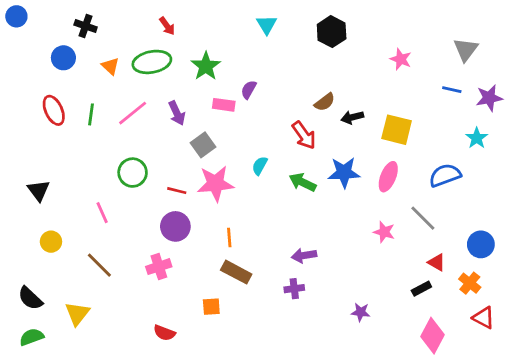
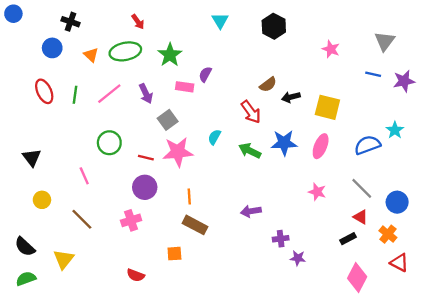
cyan star: (477, 138) -> (395, 130), moved
gray line: (423, 218) -> (362, 188), moved
purple cross: (294, 289) -> (281, 239), moved

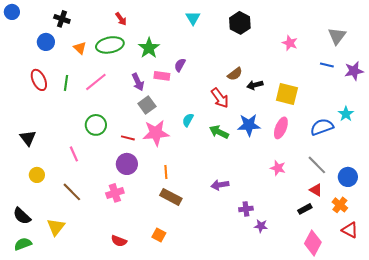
purple arrow: (146, 94) -> (138, 82), moved
orange square: (174, 254) -> (159, 235), moved, turned 32

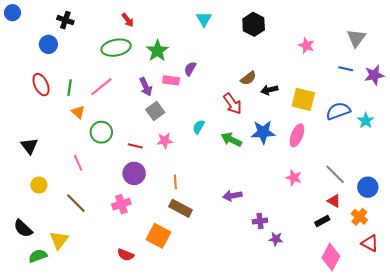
orange triangle: (80, 48) -> (78, 112), moved
blue semicircle: (322, 127) -> (338, 111), moved
pink star: (156, 133) -> (165, 141), size x0.6
orange square: (159, 235) -> (158, 236), moved, size x1.6
green semicircle: (23, 244) -> (38, 256), moved

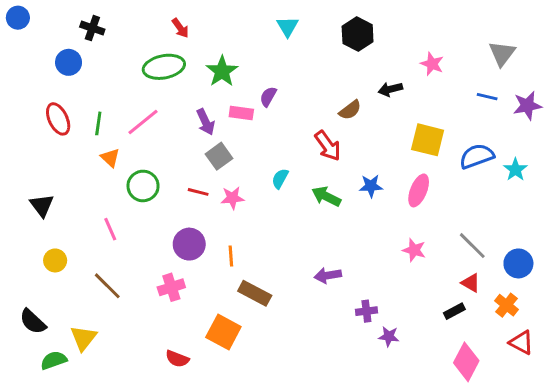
black arrow: (269, 90) -> (390, 89), moved
blue star: (263, 132) -> (371, 186), size x0.7
red line: (135, 146) -> (198, 192), moved
orange line: (175, 182) -> (231, 256), moved

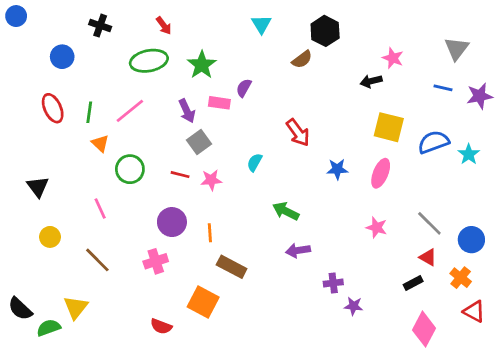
black cross: (92, 28) -> (100, 26), moved
black arrow: (390, 89) -> (371, 81), moved
brown semicircle: (350, 110) -> (302, 59), moved
green arrow: (326, 196) -> (286, 211), moved
black semicircle: (33, 322) -> (20, 309), moved

